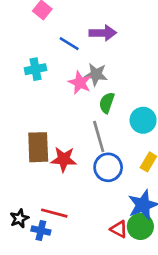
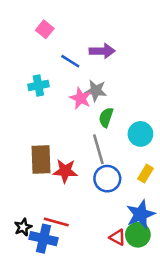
blue cross: (41, 231) -> (43, 239), size x1.5

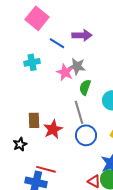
pink square: (45, 29) -> (37, 18), size x1.6
brown rectangle: (41, 159) -> (34, 120), size x0.7
red star: (65, 171) -> (53, 129), turned -30
black star: (23, 227) -> (20, 144), moved

